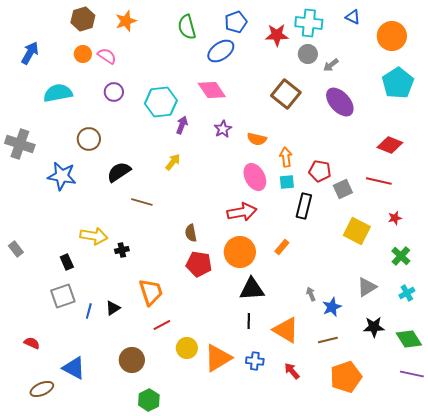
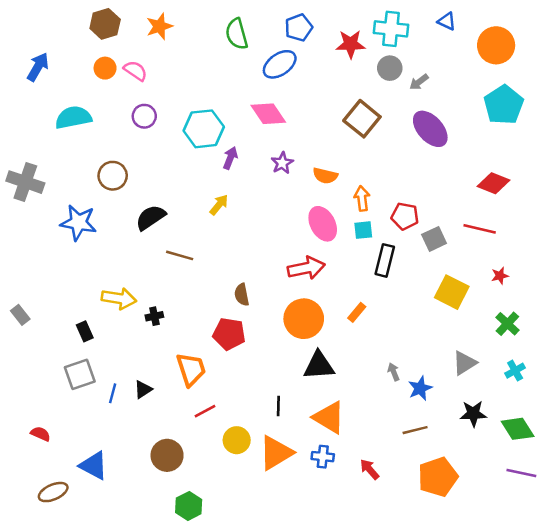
red pentagon: (199, 264) -> (229, 334), moved
black line: (249, 321) -> (278, 406), moved
orange triangle: (286, 330) -> (329, 417), moved

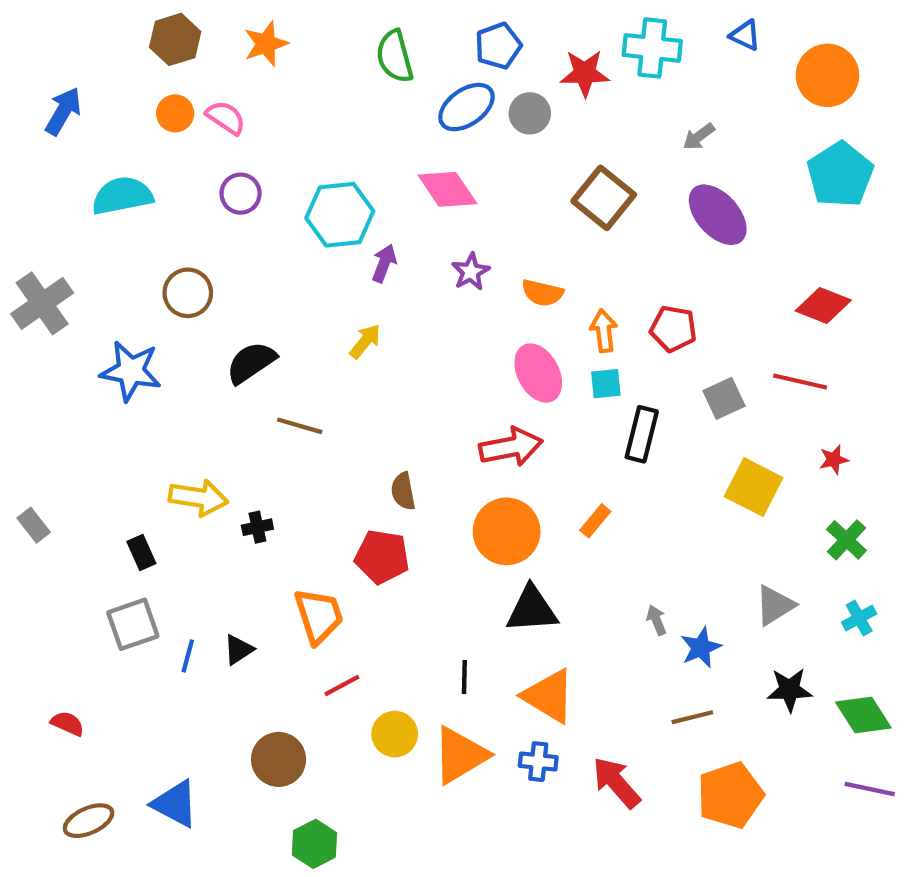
gray circle: (390, 68) -> (530, 113), moved
gray cross: (25, 182) -> (42, 303), turned 36
red pentagon: (405, 216) -> (673, 329), moved
blue triangle: (94, 465) -> (175, 804), moved
red arrow: (370, 469) -> (616, 783), size x1.5

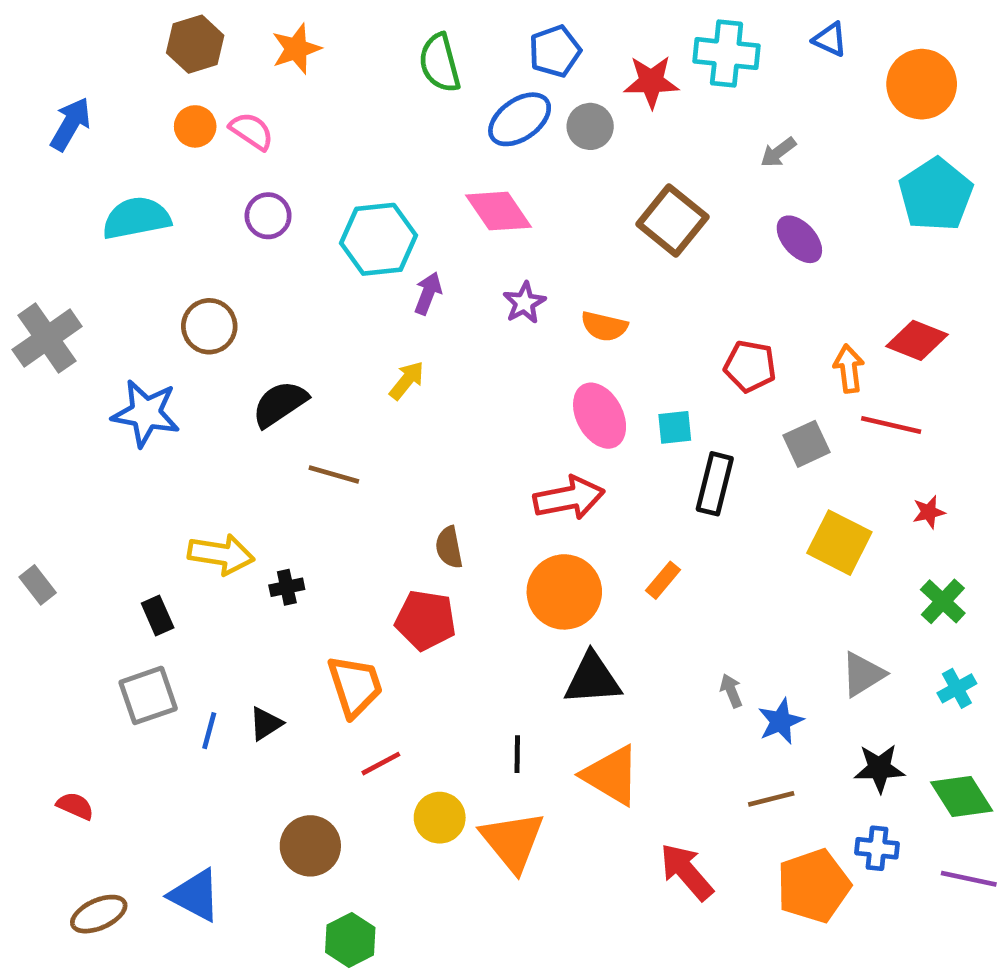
purple ellipse: (718, 215) -> (799, 239), size x0.7
orange arrow: (604, 331) -> (849, 369), moved
orange triangle: (460, 755) -> (513, 841), turned -38
blue cross: (538, 762) -> (877, 848), moved

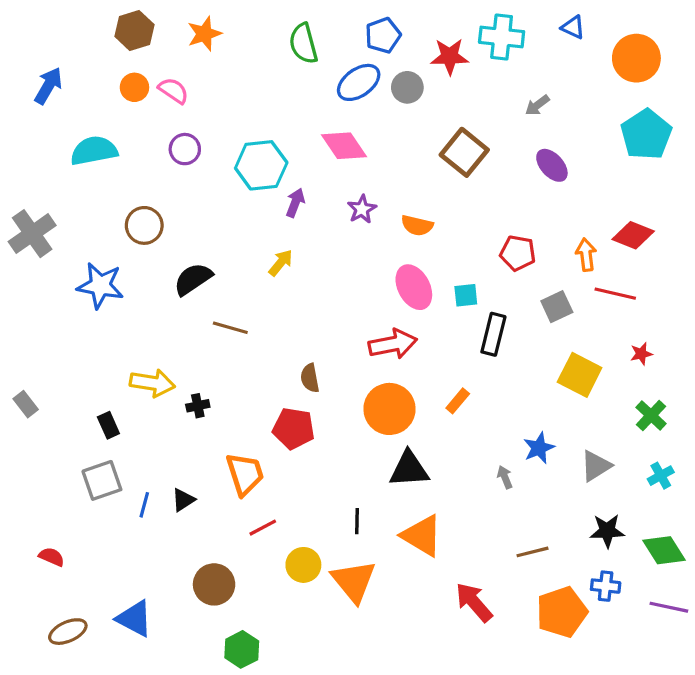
blue star: (781, 721) -> (539, 448), moved

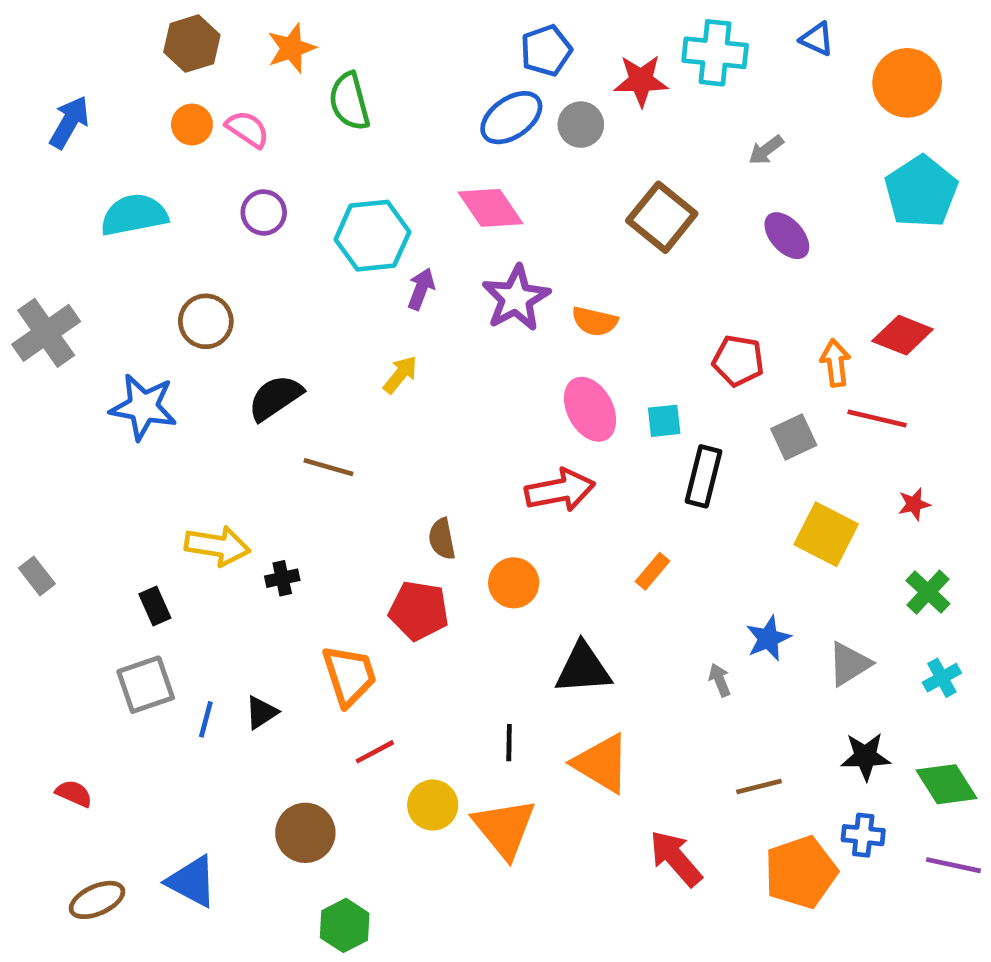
green semicircle: (303, 43) -> (349, 101), moved
purple star: (362, 209) -> (516, 298), size x1.6
orange circle: (389, 409) -> (514, 583), moved, size x0.7

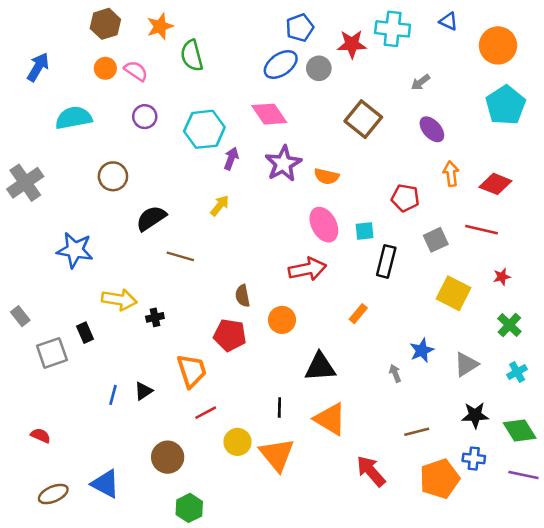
orange arrow: (835, 363) -> (451, 174), moved
blue star: (143, 407) -> (75, 250), moved
gray square: (146, 685) -> (52, 353), moved

